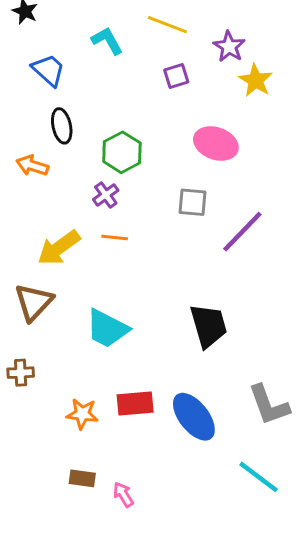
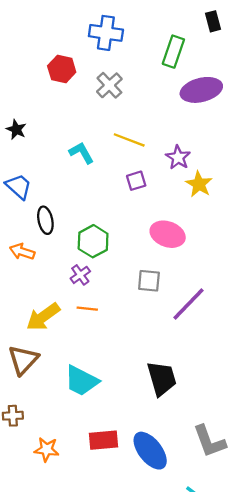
blue trapezoid: (48, 70) -> (19, 186), moved
orange star: (82, 414) -> (47, 449), moved

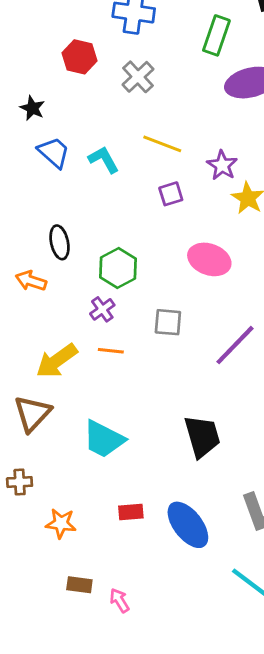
black star: (16, 129) -> (32, 108), moved
blue trapezoid: (19, 186) -> (54, 152), moved
gray square: (149, 281) -> (168, 322), moved
red rectangle: (104, 440) -> (131, 512), size x0.7

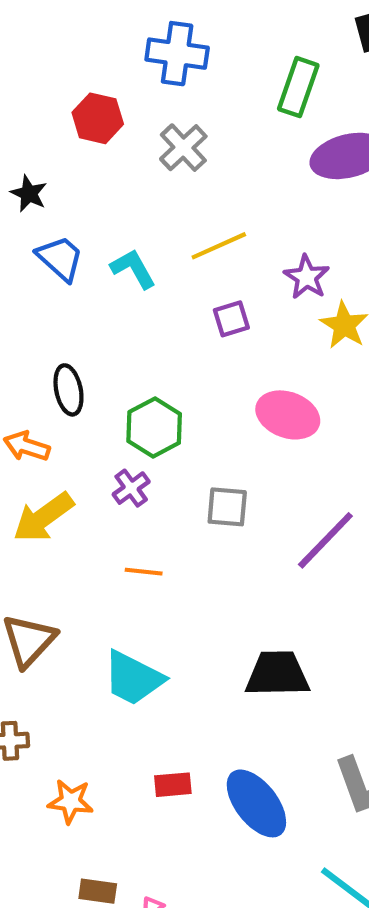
yellow line: (162, 144) -> (219, 246), turned -45
orange line: (111, 351) -> (144, 572), moved
yellow arrow: (57, 361) -> (43, 517), moved
black trapezoid: (202, 436) -> (277, 674), turned -75

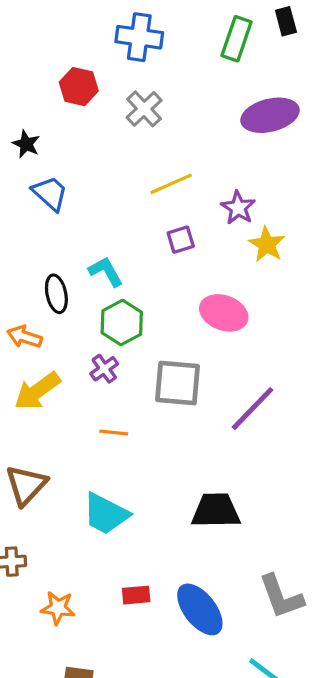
green rectangle: (298, 87) -> (237, 39), moved
cyan L-shape: (133, 269) -> (106, 271), moved
gray square: (227, 507) -> (178, 383), size x1.5

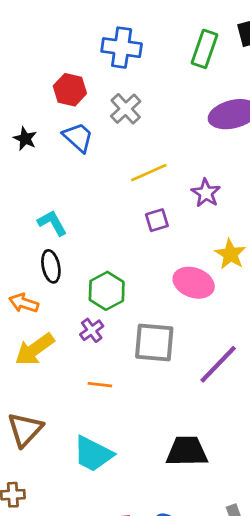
blue trapezoid: (50, 193) -> (78, 137), moved
yellow star: (267, 244) -> (230, 254), moved
cyan L-shape: (106, 271) -> (52, 223), moved

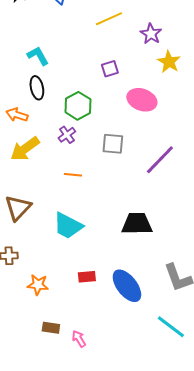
purple square: (157, 220) -> (110, 69), moved
yellow star: (230, 254) -> (169, 62), moved
gray square: (154, 342) -> (113, 144), size x0.7

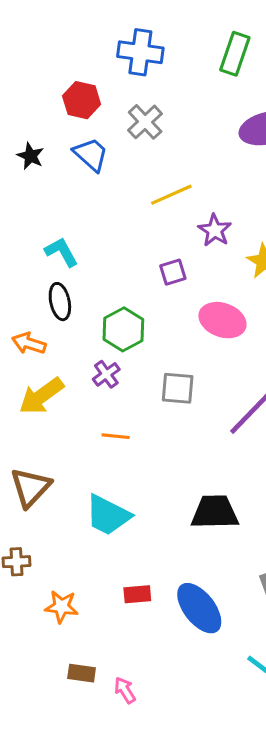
purple star: (151, 34) -> (215, 230), moved

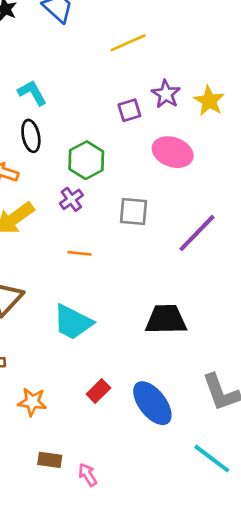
purple star: (215, 230) -> (166, 94), moved
red rectangle: (137, 594) -> (98, 391), turned -40

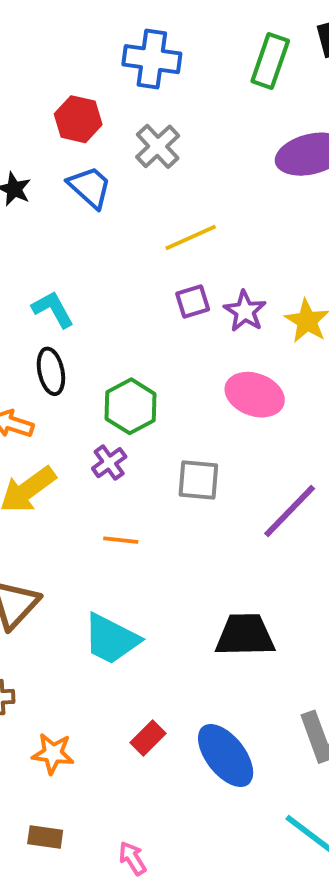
purple square: (129, 110) -> (193, 302), moved
brown rectangle: (50, 460) -> (45, 837), moved

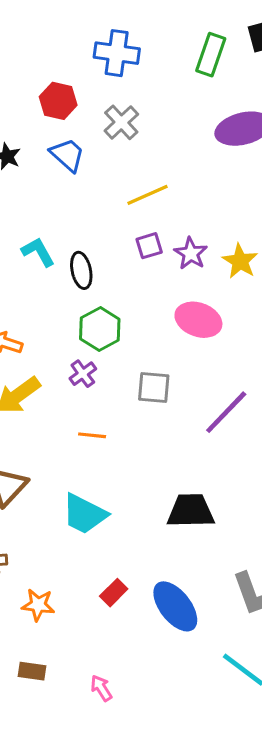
black ellipse: (51, 371) -> (81, 270), moved

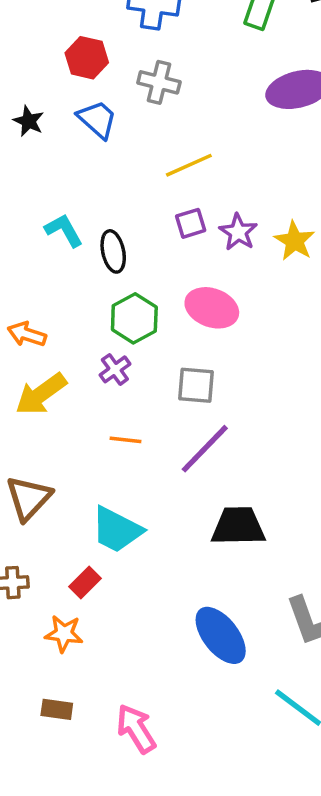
gray cross: (121, 122) -> (159, 82), turned -33
pink ellipse: (198, 320) -> (212, 308), moved
purple line: (226, 412) -> (205, 449), moved
red rectangle: (114, 593) -> (85, 583), moved
pink arrow: (101, 688) -> (136, 729), size x1.6

